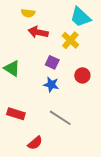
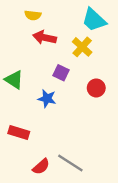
blue star: (51, 85) -> (47, 99), moved
gray line: (60, 118) -> (70, 163), moved

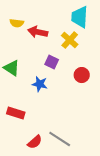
yellow semicircle: (33, 15) -> (17, 23), moved
cyan trapezoid: (94, 20) -> (80, 17), turned 50

